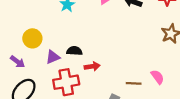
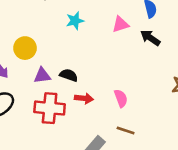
pink semicircle: (157, 77) -> (121, 98), moved

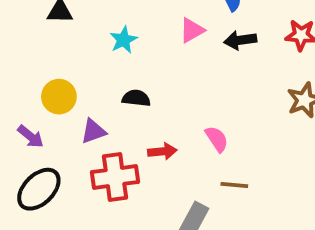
black arrow: (150, 38) -> (240, 40), turned -30
black semicircle: (69, 75) -> (136, 98), moved

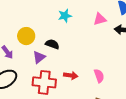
black semicircle: (136, 98) -> (52, 44), moved
purple triangle: (93, 131) -> (39, 57), turned -32

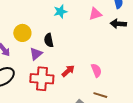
black semicircle: (52, 44) -> (49, 40), turned -120
red arrow: (71, 75) -> (68, 71), turned -48

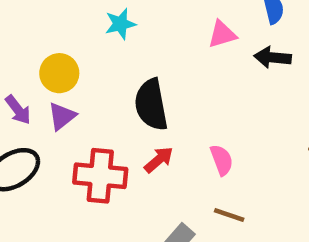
cyan star: (60, 11) -> (120, 24), moved
black semicircle: (49, 40) -> (151, 105), moved, size x1.6
purple triangle: (36, 54) -> (62, 116), moved

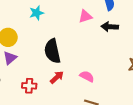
pink semicircle: (222, 160) -> (87, 76), turned -40
red cross: (100, 176) -> (29, 86), size x0.6

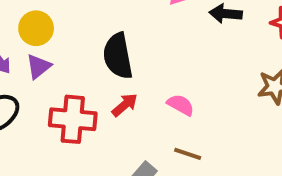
red cross: (29, 86) -> (73, 119), size x1.6

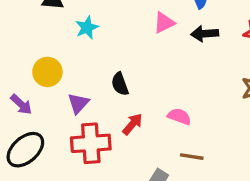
black semicircle: (118, 56) -> (120, 84), size x0.6
purple triangle: (39, 67) -> (78, 103), moved

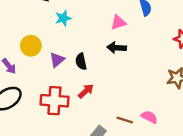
black arrow: (205, 34) -> (117, 48), moved
purple triangle: (78, 103) -> (57, 60), moved
pink semicircle: (179, 116) -> (149, 117), moved

